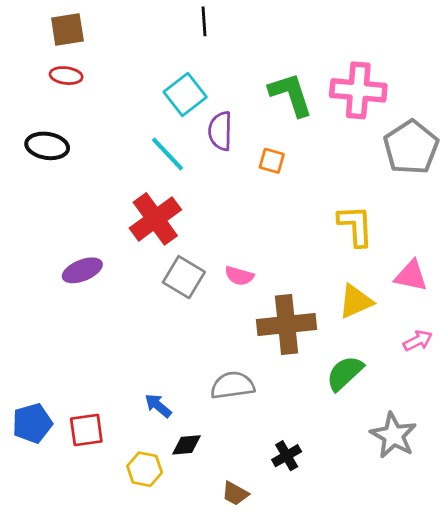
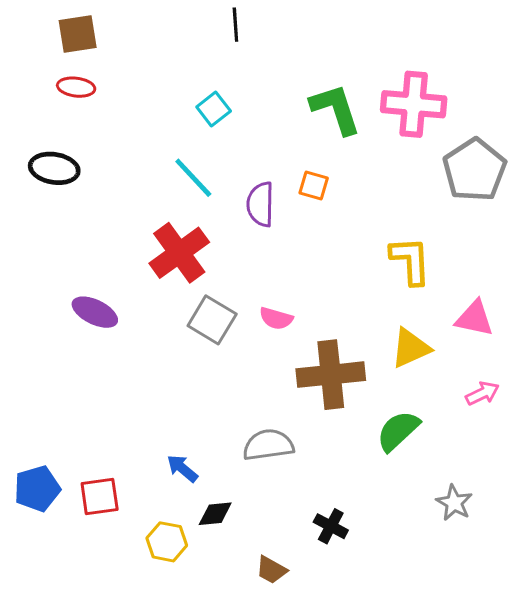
cyan square: (185, 94) -> (214, 109), size x0.7
purple semicircle: (220, 131) -> (260, 204), moved
purple ellipse: (82, 270) -> (95, 312), turned 48
gray star: (393, 435) -> (454, 503), size x0.7
black cross: (287, 456) -> (331, 526), turned -32

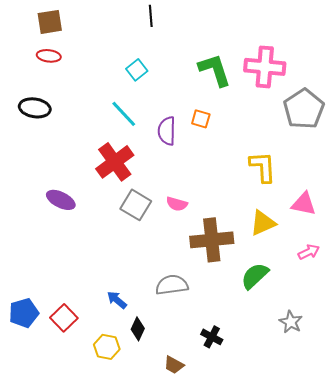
red square: (100, 496) -> (64, 318), turned -36
black diamond: (215, 514) -> (138, 329), turned -60

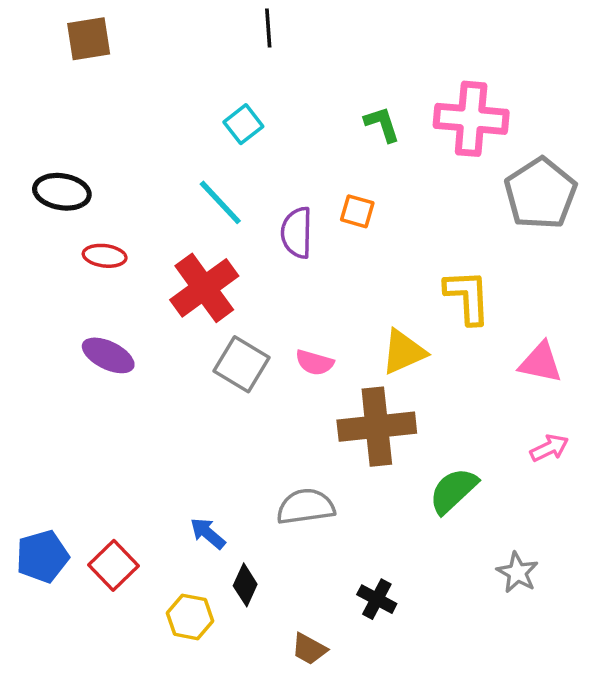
red ellipse: (49, 56) -> (105, 256), moved
green L-shape: (215, 70) -> (382, 124), size x0.6
yellow triangle: (263, 223) -> (403, 352), moved

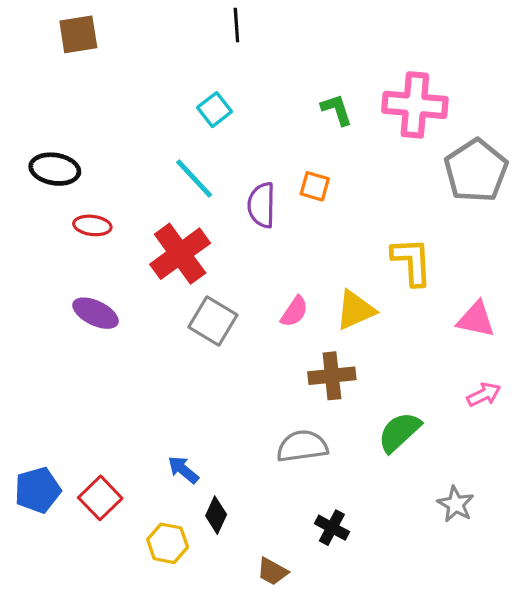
pink semicircle: (315, 363) -> (294, 312), moved, turned -72
brown cross: (377, 427) -> (332, 376), size x0.7
gray semicircle: (306, 507) -> (302, 446), moved

